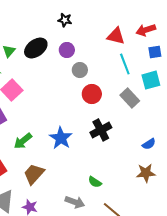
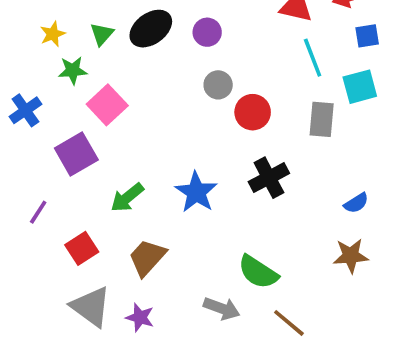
gray circle: (80, 70) -> (218, 85), moved
gray rectangle: (130, 98) -> (322, 119), turned 48
green semicircle: (95, 182) -> (258, 272), size x1.6

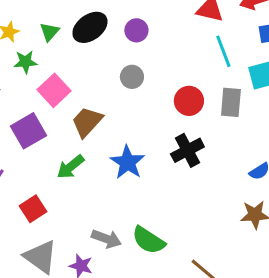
gray circle: (218, 85) -> (132, 77), moved
red circle: (253, 112) -> (189, 101), moved
brown trapezoid: (147, 258) -> (87, 122), moved
green semicircle: (258, 272) -> (148, 240), moved
gray arrow: (222, 308) -> (106, 239), moved

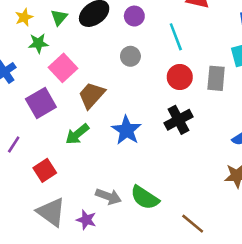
cyan line: (223, 51) -> (176, 37), moved

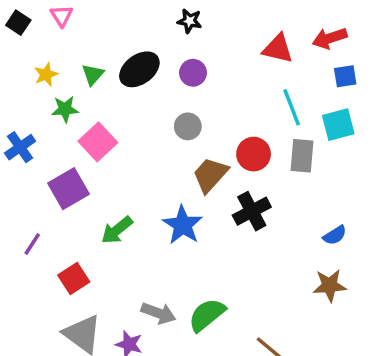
cyan line: (176, 37) -> (292, 107), moved
brown trapezoid: (92, 95) -> (210, 175), moved
green semicircle: (145, 198) -> (207, 315), turned 108

